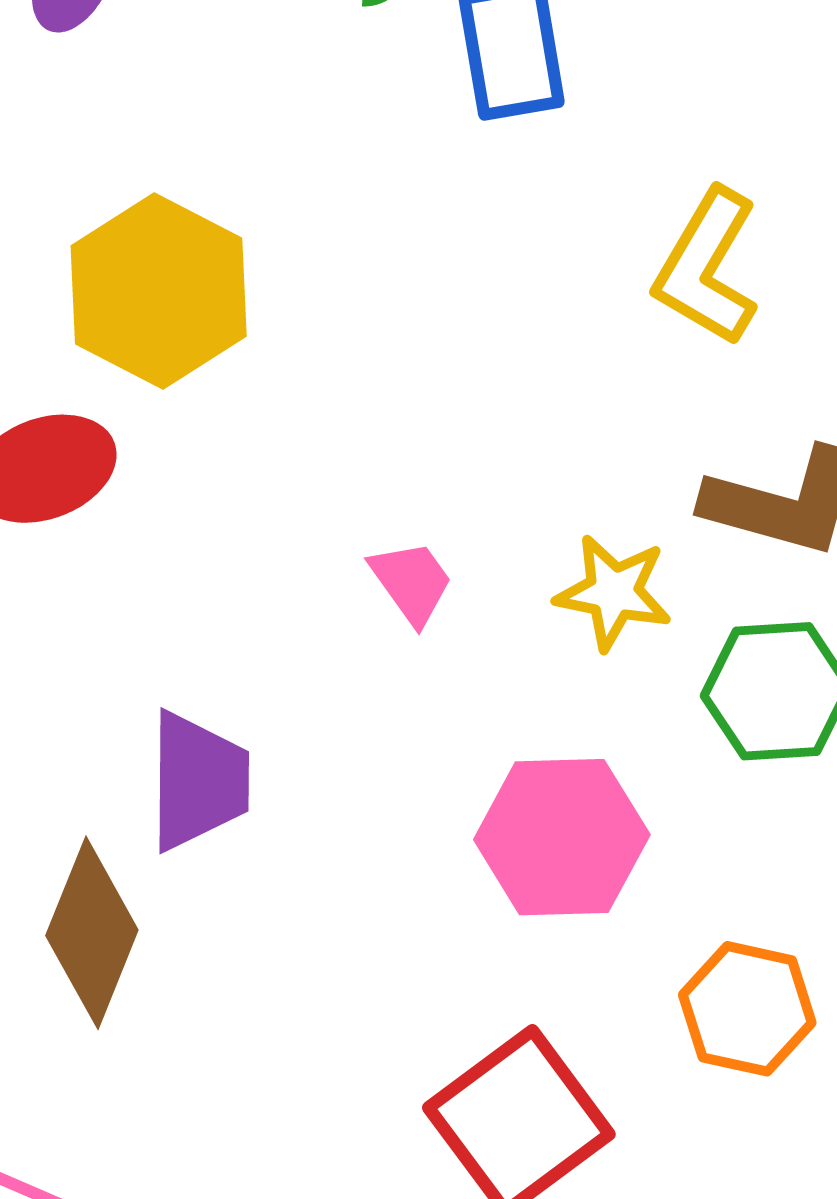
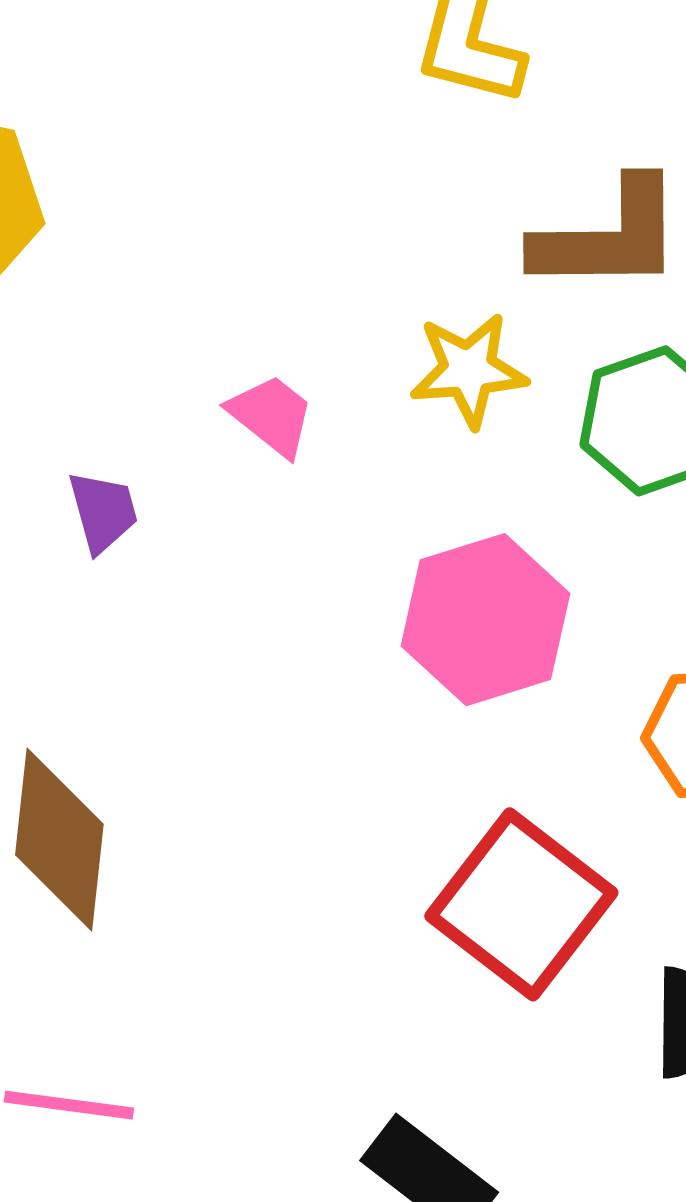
purple trapezoid: (198, 781) -> (103, 512), moved, size x0.6

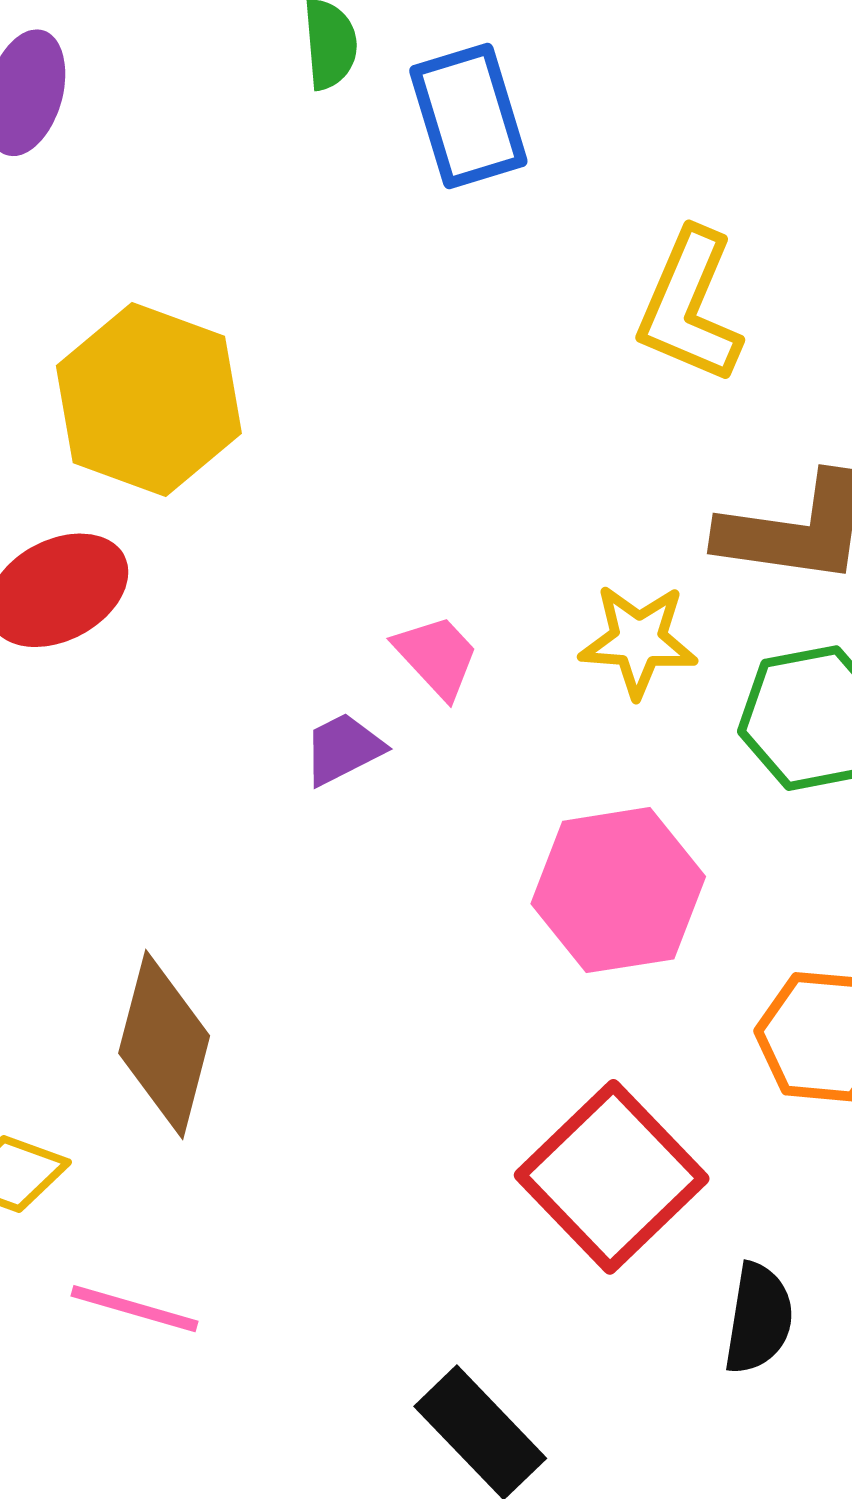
purple trapezoid: (103, 512) -> (343, 749), moved, turned -110

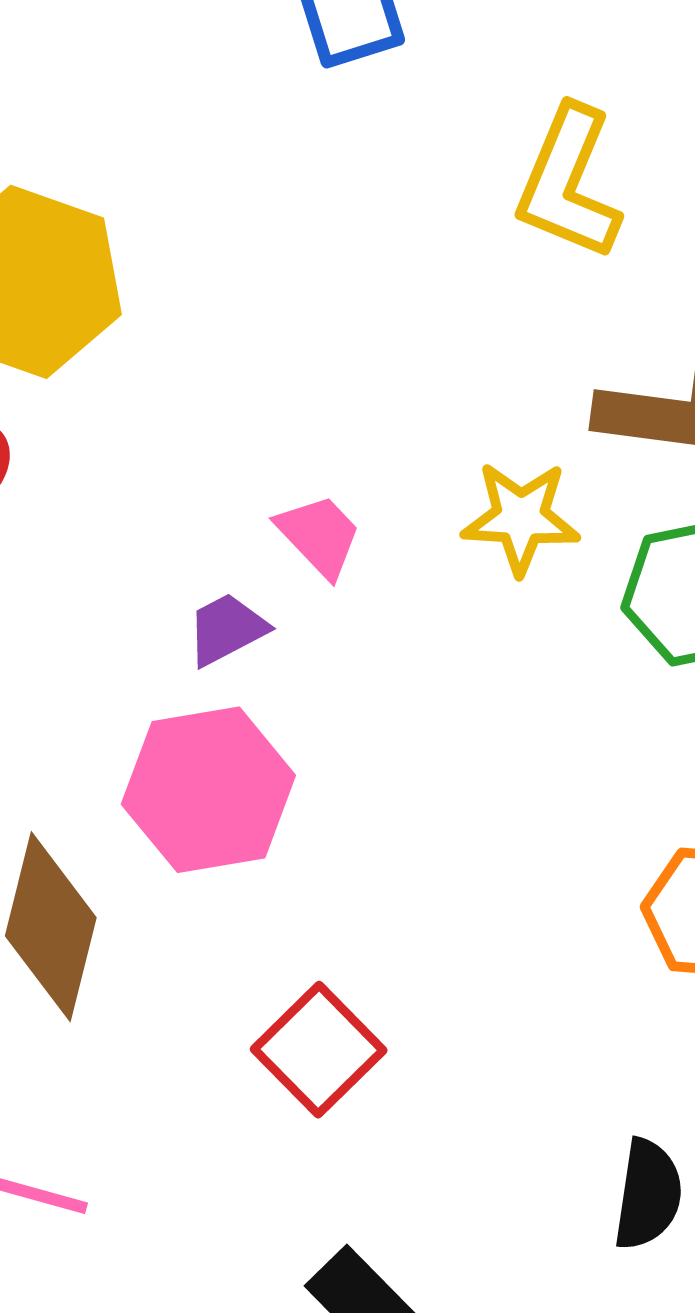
pink hexagon: (618, 890) -> (208, 790), moved
red square: (612, 1177) -> (319, 1050), moved, size x0.7

